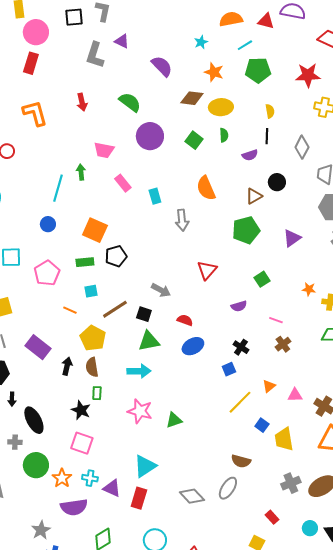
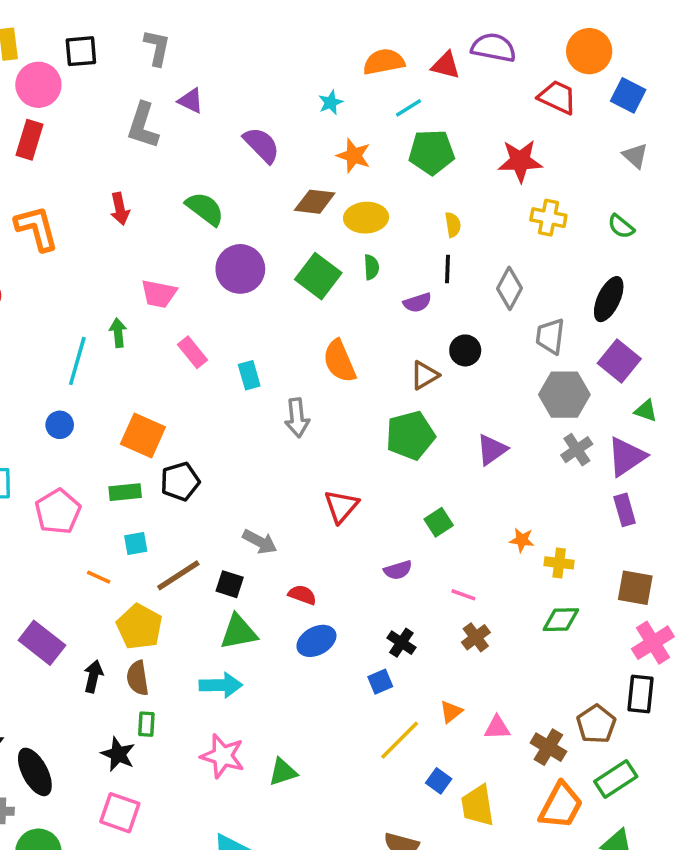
black square: (74, 17) -> (81, 51), moved
green square: (194, 140) -> (318, 276), size x1.4

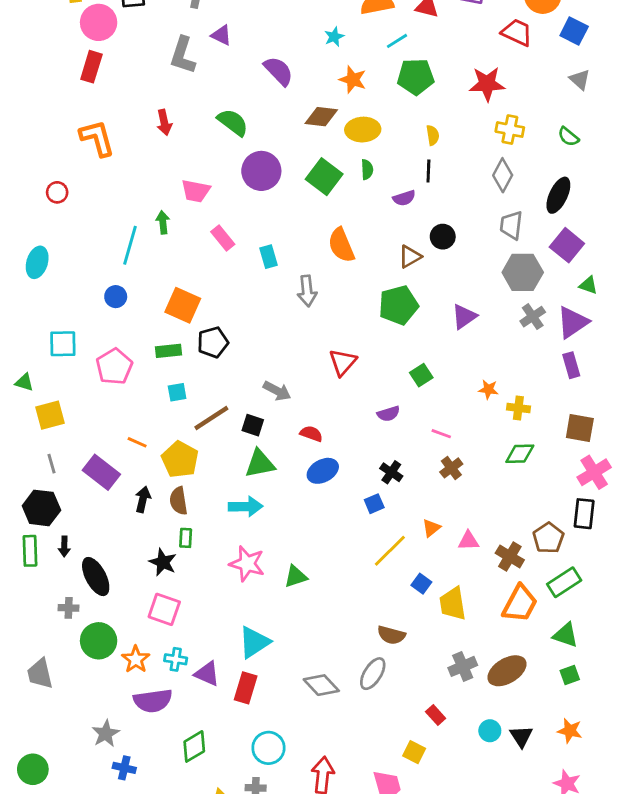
gray diamond: (509, 288) -> (503, 175), moved
orange line: (99, 577) -> (137, 442), moved

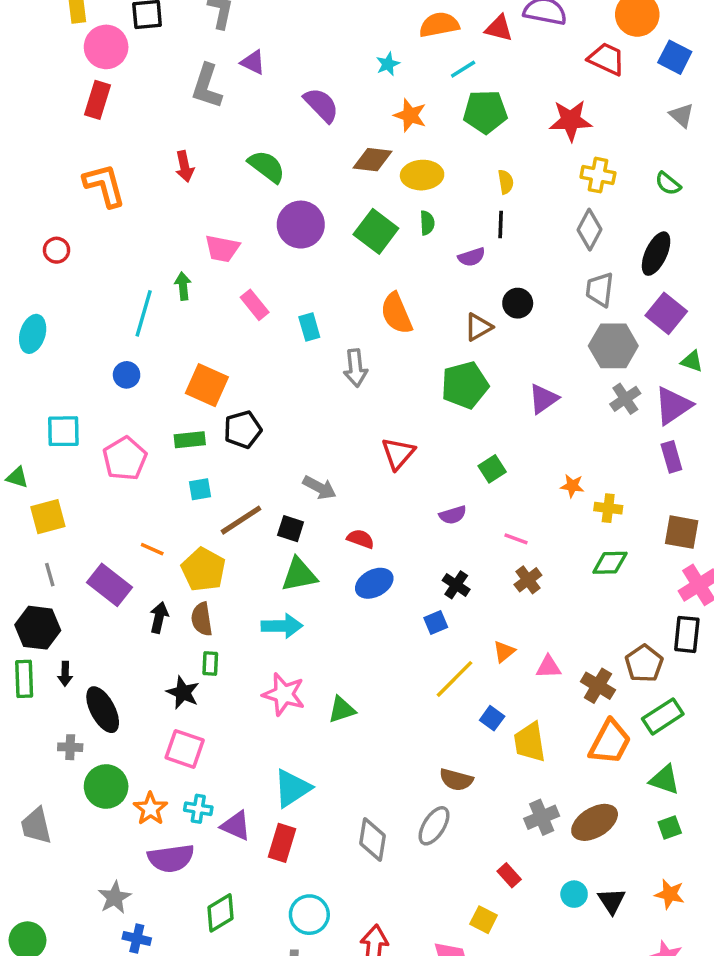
gray diamond: (321, 685) -> (373, 839), turned 52

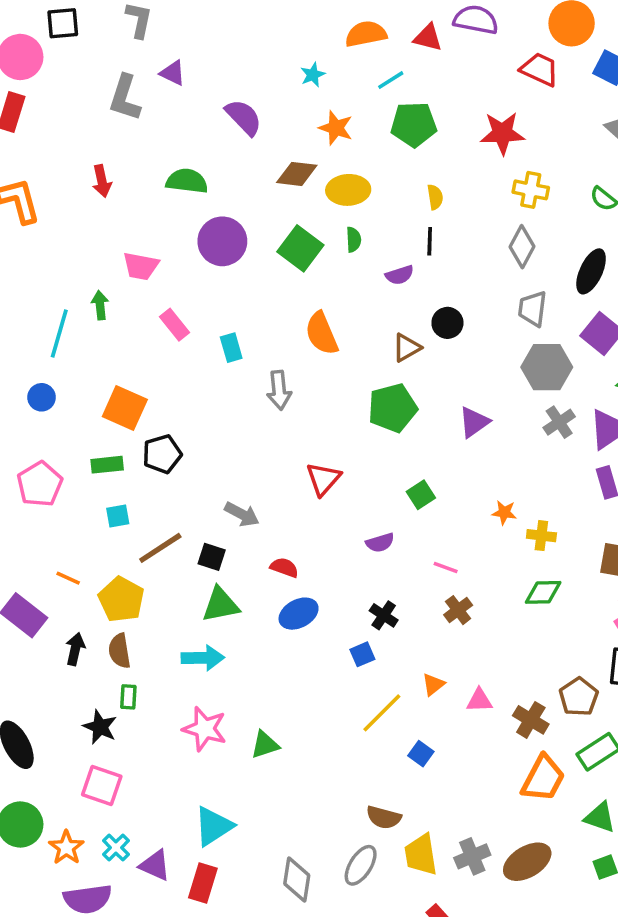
green semicircle: (267, 166) -> (187, 181), turned -30
yellow trapezoid: (530, 742) -> (421, 855), moved
cyan cross: (198, 809) -> (116, 848), turned 36

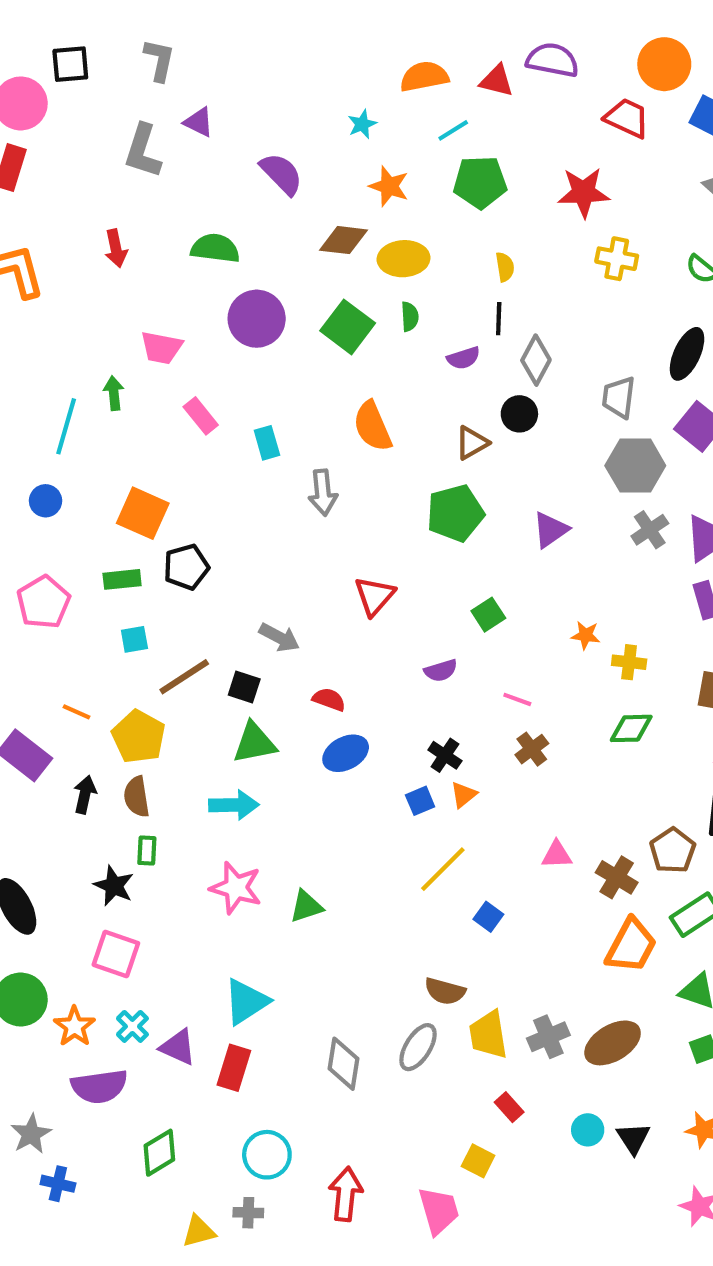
gray diamond: (522, 247) -> (536, 360), moved
orange triangle: (433, 684) -> (464, 795), moved

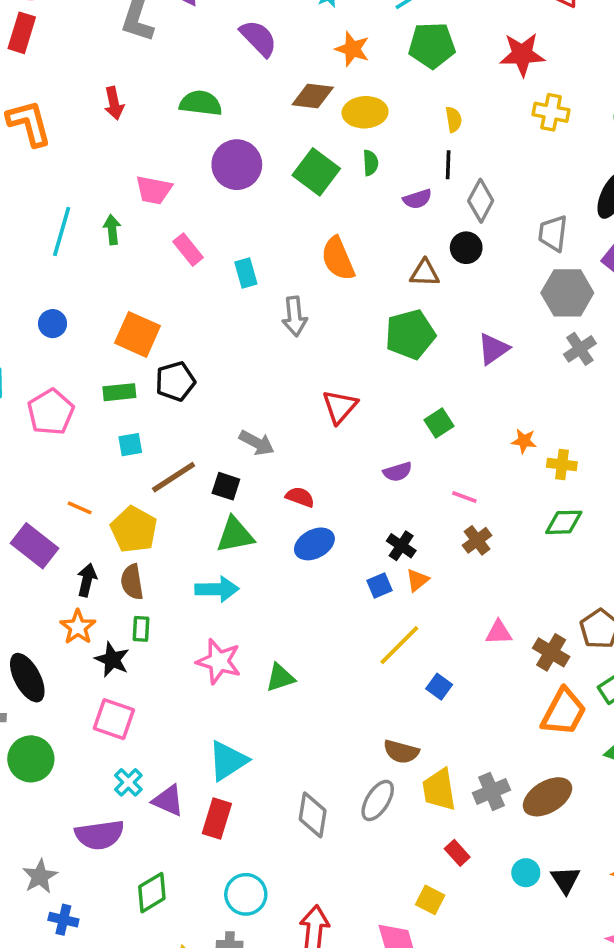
cyan line: (66, 426) -> (62, 231), moved
brown triangle: (472, 443) -> (425, 273), turned 32
orange star: (74, 1026) -> (78, 627), moved

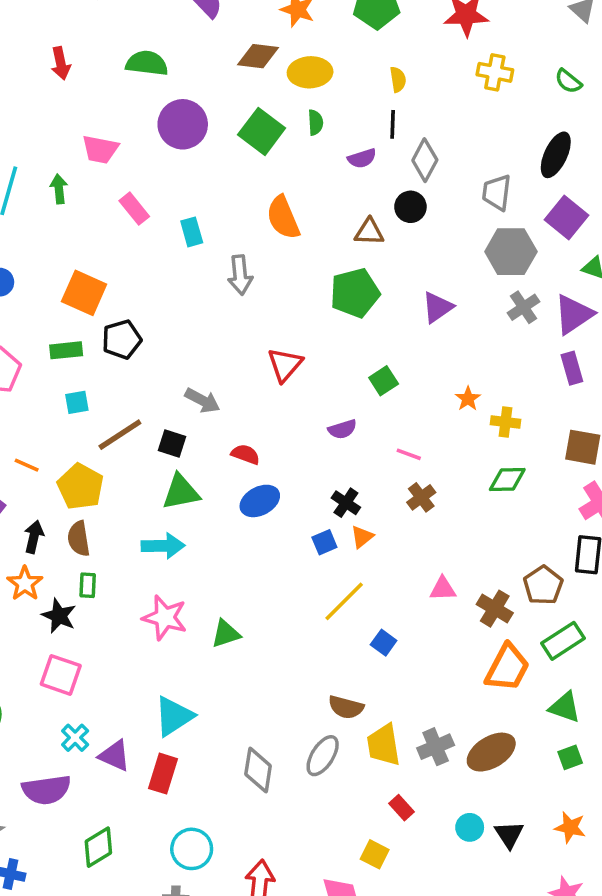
orange star: (524, 441) -> (468, 399), turned 30

